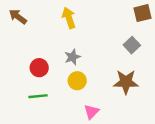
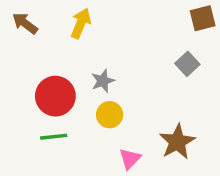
yellow arrow: (69, 18) -> (81, 23), moved, turned 42
red circle: (39, 68) -> (55, 96), size x1.5
brown star: (126, 82) -> (177, 142), moved, turned -30

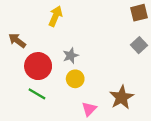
brown arrow: (25, 23) -> (17, 41), moved
gray square: (187, 64) -> (139, 45), moved
green line: (54, 137) -> (37, 94), turned 36

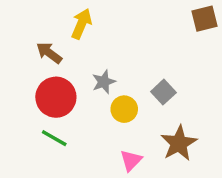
brown arrow: (17, 41) -> (49, 53), moved
gray square: (139, 45) -> (163, 92), moved
yellow circle: (75, 79) -> (124, 109), moved

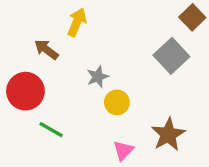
brown square: (204, 19) -> (192, 17), turned -30
gray square: (163, 92) -> (171, 56), moved, size x1.5
red circle: (56, 97) -> (25, 91), moved

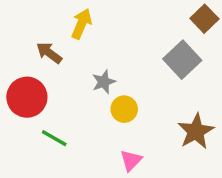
brown star: (168, 134) -> (196, 131), moved

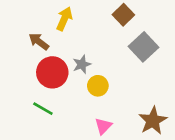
brown square: (204, 19) -> (123, 15), moved
red circle: (27, 97) -> (52, 72), moved
brown star: (196, 131) -> (153, 121), moved

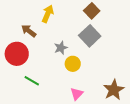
gray square: (143, 47) -> (90, 36), moved
red circle: (52, 72) -> (17, 54), moved

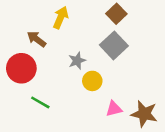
brown star: (114, 90) -> (144, 114), turned -30
pink triangle: (77, 94) -> (114, 109), moved, turned 32

